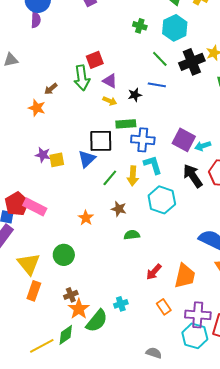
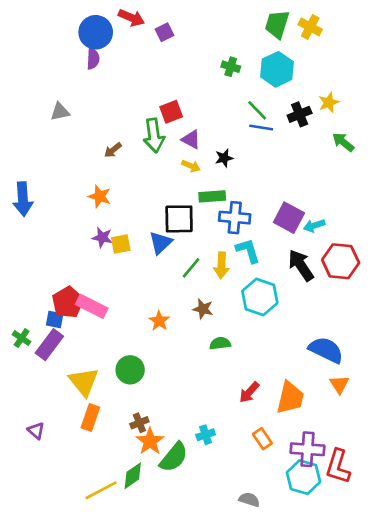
black cross: (192, 62) -> (300, 114), size x0.7
blue line: (157, 85) -> (261, 128), moved
orange star: (37, 108) -> (100, 196), moved

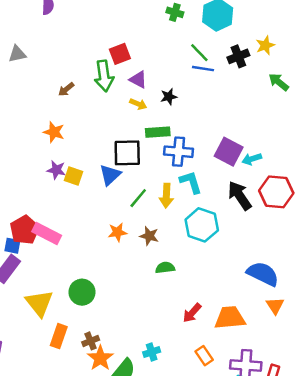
yellow square: (121, 244) -> (73, 176), turned 30
orange star: (159, 321) -> (117, 232), moved, turned 30
orange trapezoid: (290, 398) -> (230, 318), turned -108
orange rectangle: (90, 417) -> (59, 336), moved

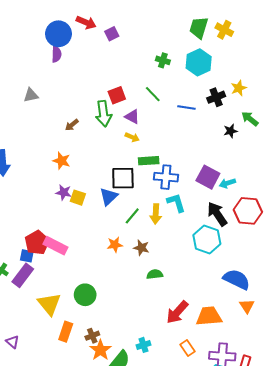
green line: (199, 53) -> (153, 94), moved
black star: (169, 97) -> (230, 131), moved
cyan hexagon: (202, 225) -> (207, 239), moved
red arrow: (192, 313) -> (177, 312), size x1.4

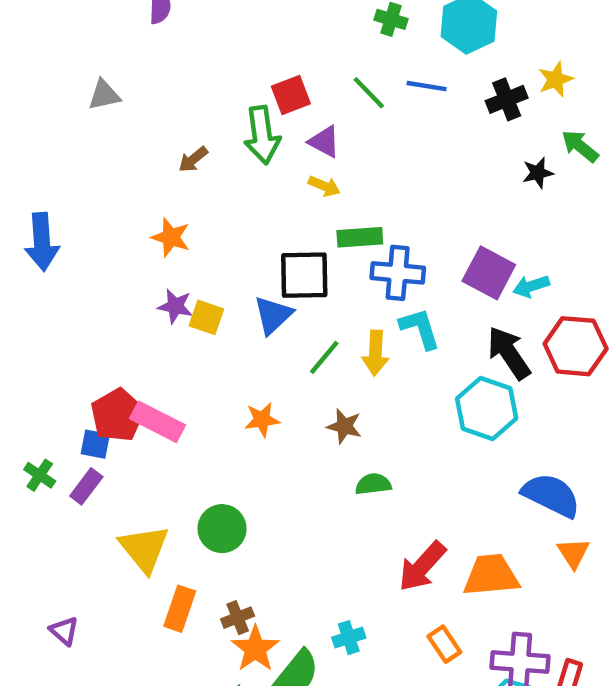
blue line: (186, 107) -> (427, 86), moved
orange star: (115, 245) -> (262, 420), moved
purple rectangle: (23, 275) -> (86, 486), size x0.7

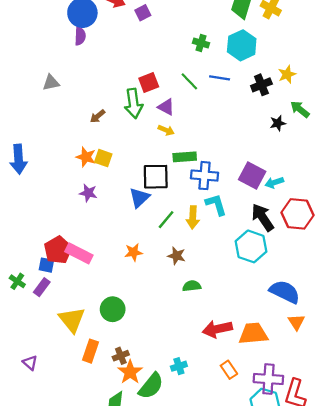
yellow square: (206, 317) -> (103, 158), moved
red arrow: (422, 566) -> (217, 329), turned 36

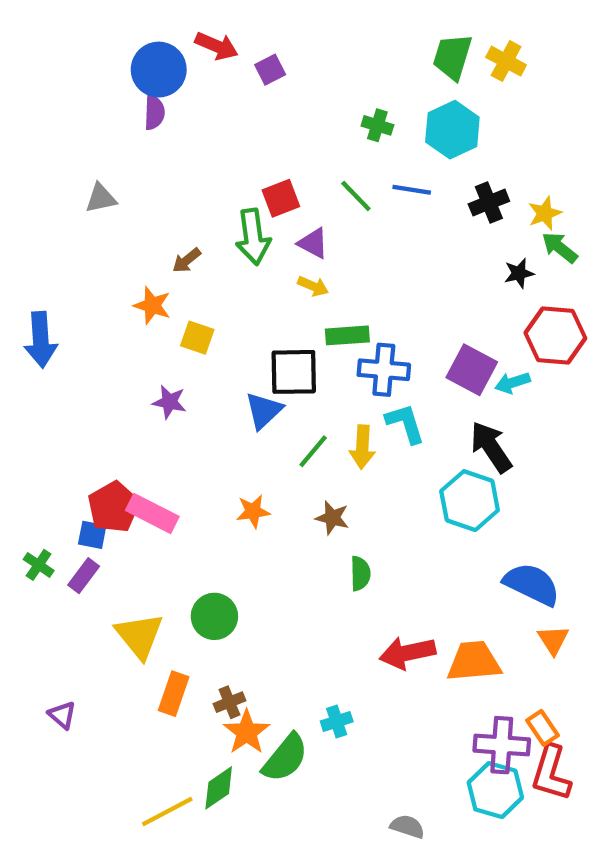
yellow star: (287, 74) -> (545, 213), moved
orange star: (86, 157) -> (152, 305), moved
red hexagon: (297, 214) -> (555, 335), moved
green semicircle: (192, 286) -> (360, 573), turned 96
orange rectangle: (229, 370) -> (543, 728), moved

